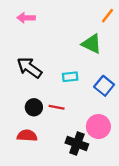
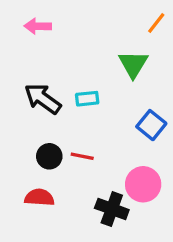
green triangle: (92, 44) -> (133, 64), turned 35
cyan rectangle: (70, 77) -> (87, 99), moved

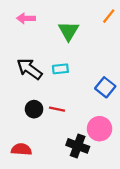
green triangle: (133, 64) -> (68, 31), moved
red semicircle: (39, 197) -> (21, 149), moved

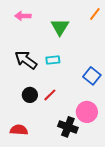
red line: (57, 109) -> (50, 95), turned -56

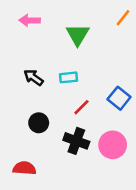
black arrow: (26, 60) -> (33, 77), size x0.7
red line: (50, 95) -> (81, 107), moved
black cross: (68, 127) -> (76, 141), moved

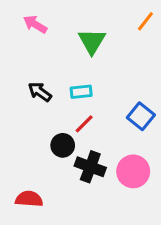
pink arrow: (30, 20) -> (35, 24), turned 30
red line: (81, 107) -> (84, 124), moved
black circle: (39, 123) -> (63, 145), moved

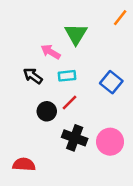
pink arrow: (35, 24) -> (51, 52), moved
blue square: (141, 116) -> (111, 82), moved
black circle: (63, 145) -> (47, 111), moved

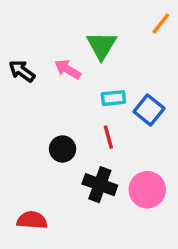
black arrow: (33, 76) -> (22, 71), moved
cyan rectangle: (67, 76) -> (113, 98), moved
red line: (70, 102) -> (108, 137), moved, turned -60

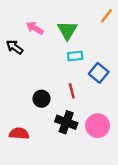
pink arrow: (68, 69) -> (35, 28), moved
cyan rectangle: (113, 98) -> (75, 56), moved
red semicircle: (32, 220) -> (19, 133), moved

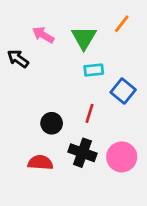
orange line: (107, 16) -> (122, 24), moved
red line: (72, 91) -> (89, 113), turned 32
red semicircle: (19, 133) -> (40, 163), moved

